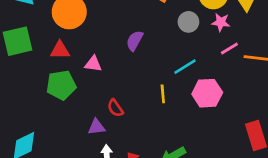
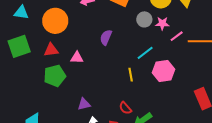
pink star: (221, 22) -> (162, 23), moved
red semicircle: (115, 108) -> (125, 108), moved

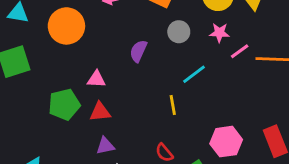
gray circle: (144, 19) -> (179, 32), moved
red triangle: (51, 50) -> (100, 112), moved
pink hexagon: (163, 71) -> (226, 142), moved

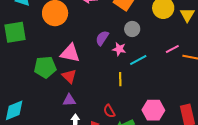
pink star: (219, 33) -> (119, 49), moved
pink triangle: (96, 79) -> (70, 53), size x1.5
red triangle: (100, 112) -> (69, 76), turned 42

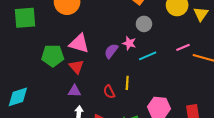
purple semicircle: (102, 38) -> (111, 51), moved
yellow line: (120, 79) -> (127, 83), moved
red semicircle: (109, 111) -> (109, 92), moved

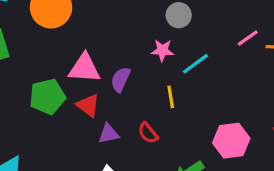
purple semicircle: (111, 51) -> (121, 79), moved
yellow line: (127, 83) -> (171, 97), moved
purple triangle: (74, 91) -> (109, 134), moved

